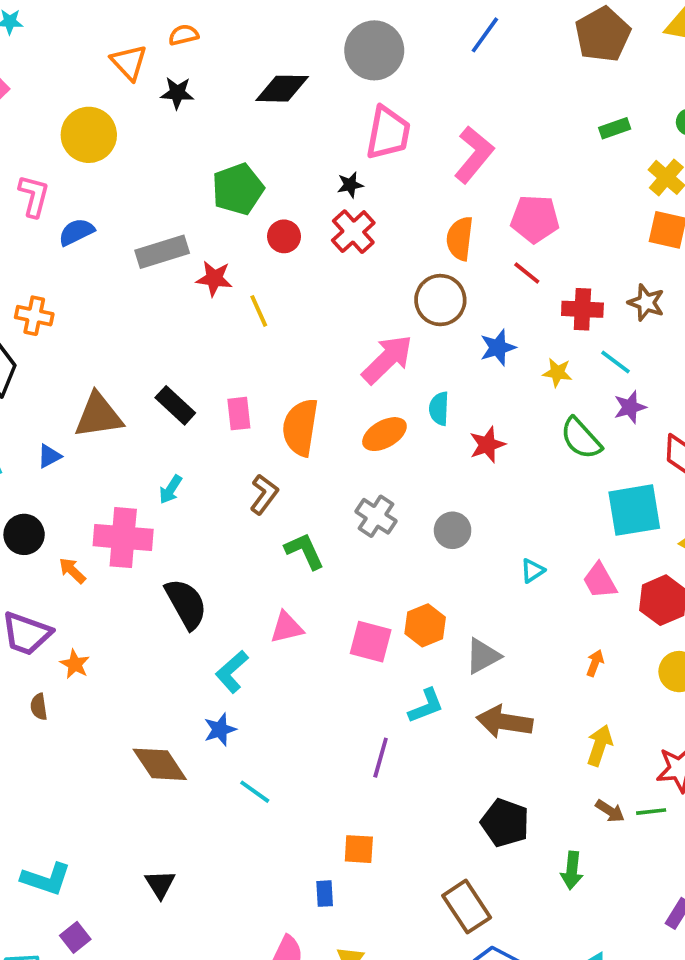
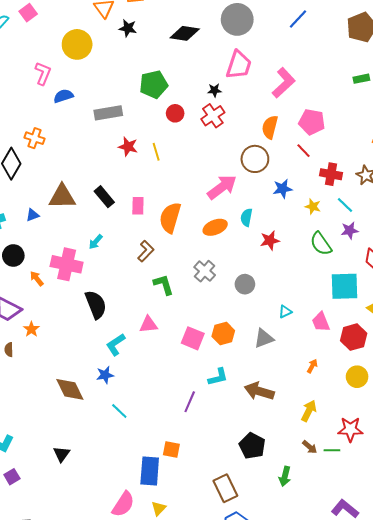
red star: (214, 279) -> (128, 147), moved
gray triangle: (483, 656) -> (264, 338), moved
blue rectangle: (325, 894) -> (150, 471), size x2.0

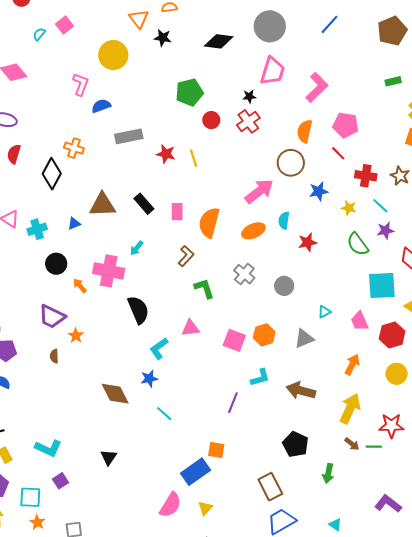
gray rectangle: (108, 113) -> (129, 136), moved
orange arrow: (312, 366) -> (352, 365), size x1.5
yellow arrow: (309, 411) -> (350, 409), size x1.4
blue rectangle: (150, 471) -> (196, 472), turned 52

